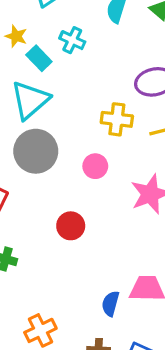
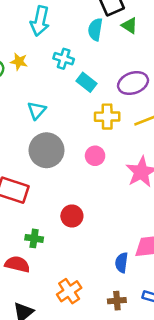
cyan rectangle: (39, 58) -> (87, 82), moved
cyan triangle: (30, 100) -> (37, 110), size x0.6
red circle: (71, 226) -> (72, 216), moved

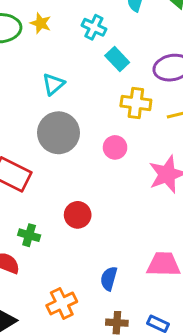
blue semicircle: (122, 263) -> (109, 279), moved

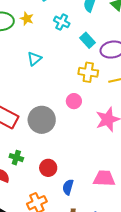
cyan rectangle: (117, 59) -> (88, 40), moved
gray circle: (58, 133) -> (42, 120), moved
red circle: (78, 215) -> (48, 168), moved

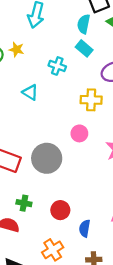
cyan cross: (62, 22) -> (57, 66), moved
cyan rectangle: (88, 40) -> (84, 48), moved
cyan triangle: (34, 59) -> (30, 92), turned -42

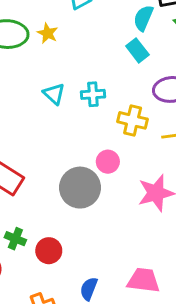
cyan cross: (57, 66) -> (93, 94), moved, turned -35
gray circle: (47, 158) -> (80, 188), moved
red circle: (60, 210) -> (49, 251), moved

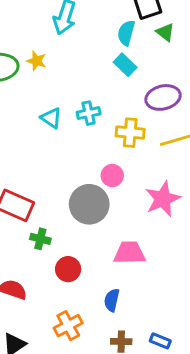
green cross: (15, 239) -> (40, 239), moved
pink trapezoid: (144, 280) -> (129, 253), moved

